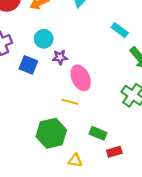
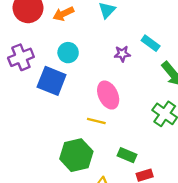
purple star: (60, 57) -> (122, 54), moved
blue square: (28, 65) -> (52, 81), size x1.4

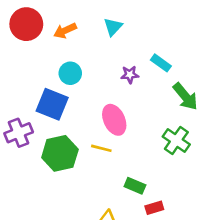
purple cross: (21, 57) -> (19, 133), moved
green hexagon: (76, 155) -> (60, 153), moved

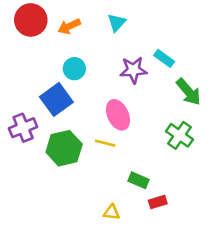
purple star: (130, 75) -> (133, 70), size x1.5
blue square: (52, 104) -> (56, 99), turned 32

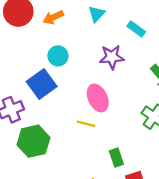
cyan rectangle: (164, 58) -> (136, 29), moved
green hexagon: (64, 148) -> (33, 141), moved
green rectangle: (138, 180) -> (116, 158), turned 48

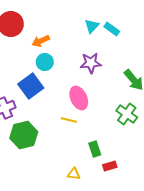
cyan triangle: (97, 14) -> (92, 26), moved
orange arrow: (53, 17) -> (41, 41), moved
cyan rectangle: (136, 29) -> (112, 29), moved

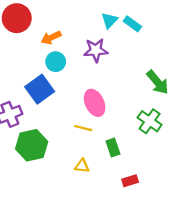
purple star: (91, 63) -> (96, 50), moved
green rectangle: (95, 149) -> (113, 148), moved
yellow triangle: (74, 174) -> (82, 166), moved

